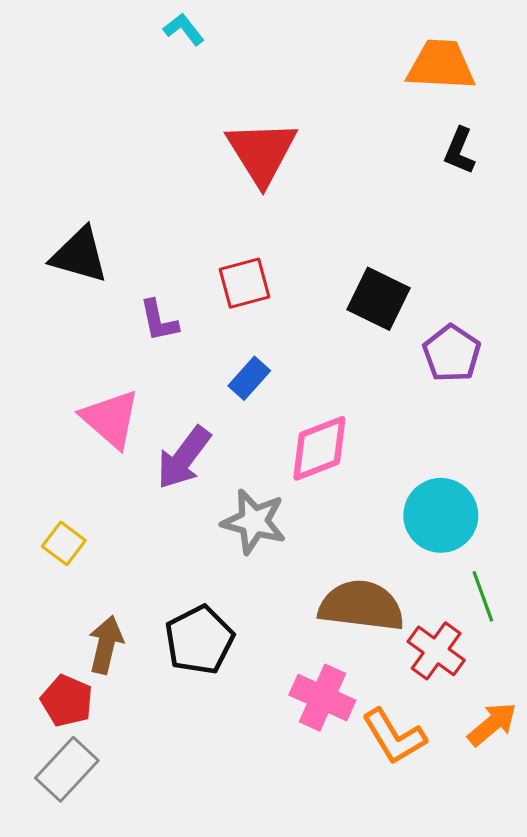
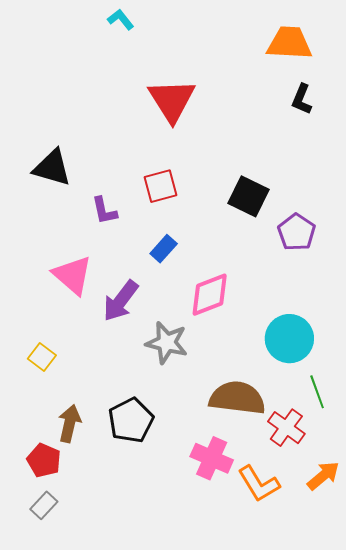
gray rectangle: (67, 769) -> (44, 505), size x0.7

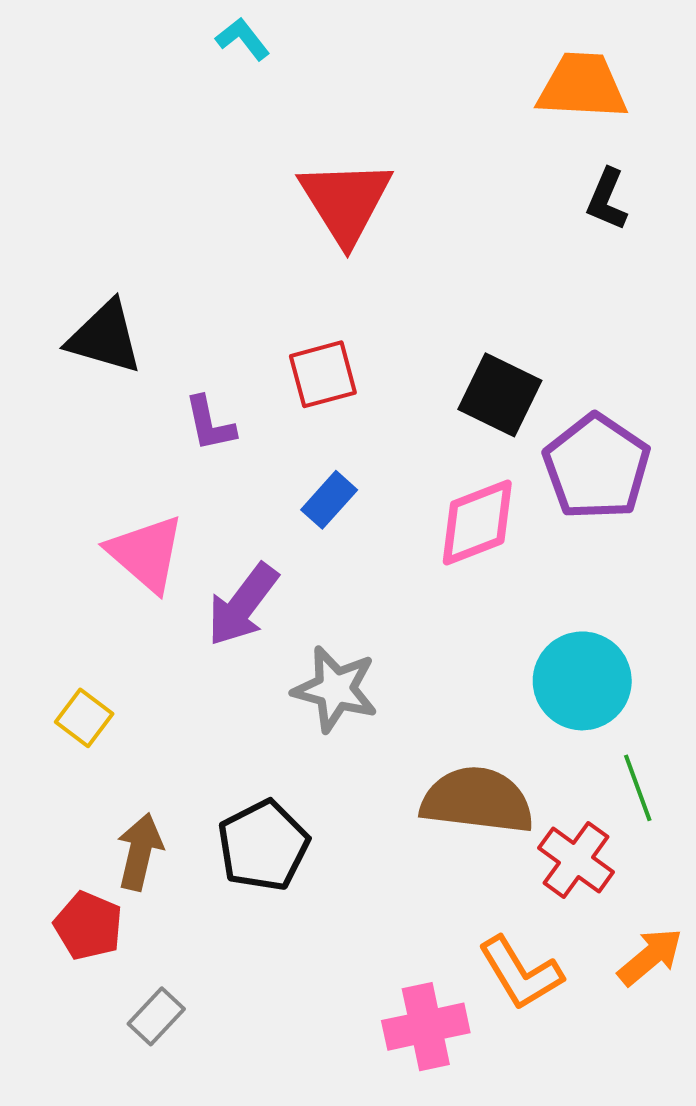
purple pentagon: (297, 232) -> (597, 467), size x1.4
pink diamond: (210, 295) -> (477, 522), moved
pink cross: (212, 458) -> (426, 1027), moved, turned -36
gray rectangle: (44, 505) -> (156, 1016), moved

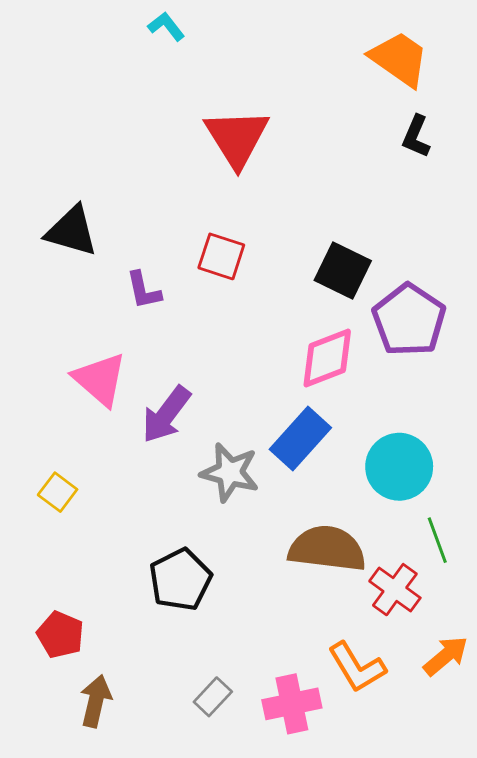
orange trapezoid: (582, 86) -> (399, 59), turned 32
red square: (323, 374) -> (221, 256), turned 33
blue rectangle: (329, 500) -> (300, 439), moved, size x1.6
brown arrow: (140, 852) -> (96, 701), moved
gray rectangle: (156, 1016) -> (213, 697), moved

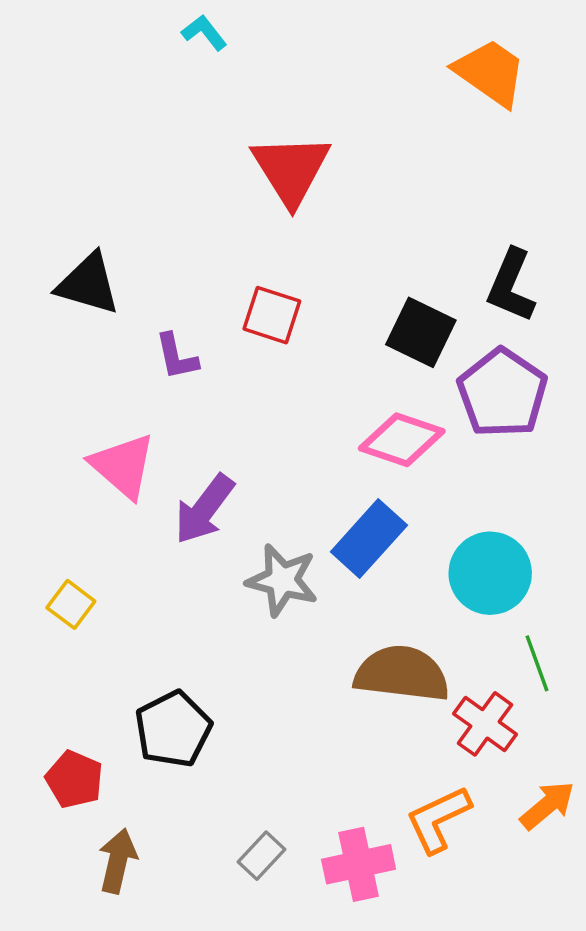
black L-shape: (416, 136) -> (511, 286), moved, size x1.4
pink diamond: (327, 358) -> (402, 440), turned 40
black pentagon: (180, 580) -> (173, 729), moved
orange L-shape: (357, 667) -> (438, 819), turned 96

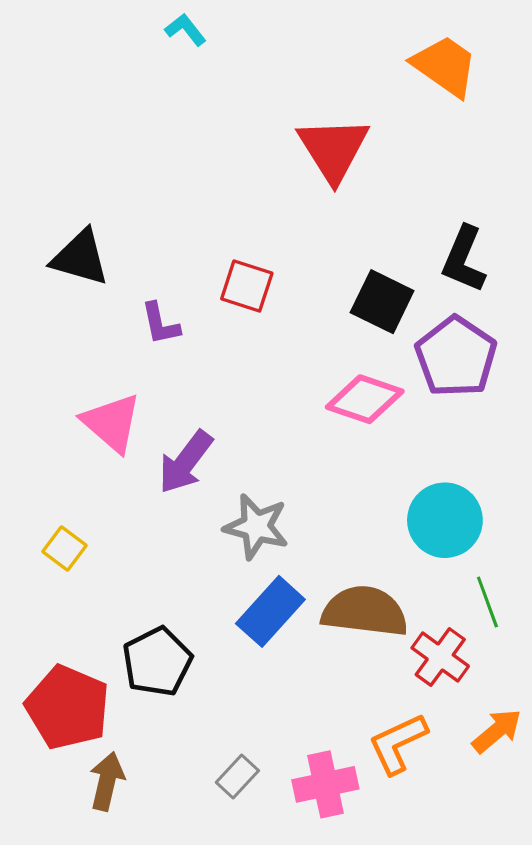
red triangle: (291, 170) -> (333, 149), moved
blue rectangle: (369, 539) -> (270, 611), moved
red pentagon: (74, 779) -> (68, 707), size x1.6

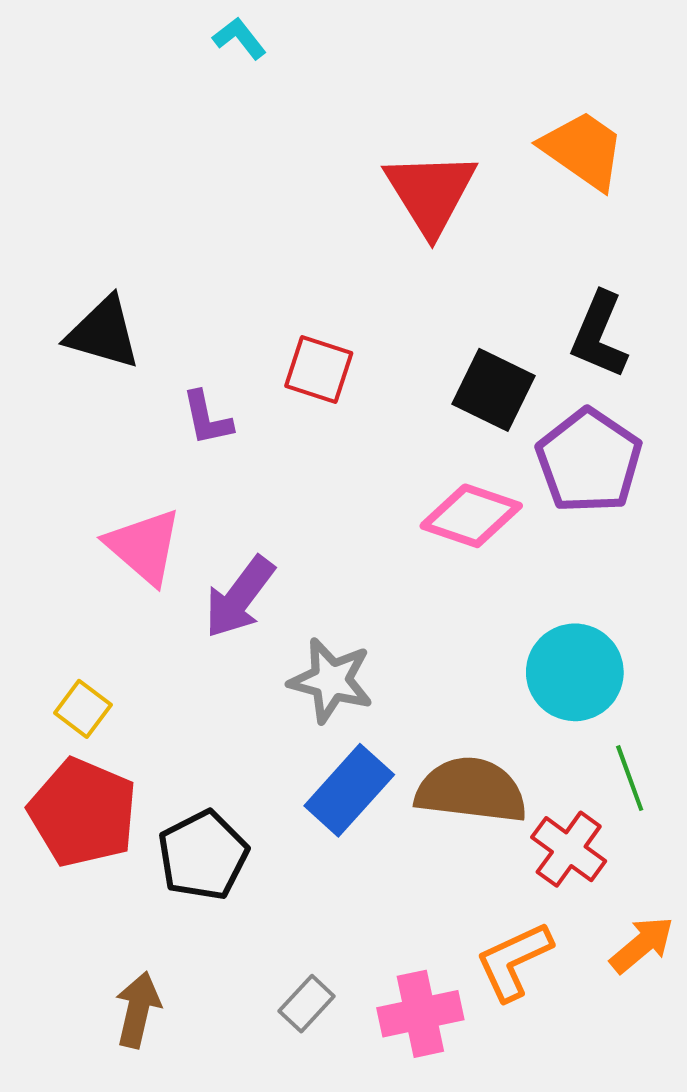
orange trapezoid: (445, 66) -> (583, 150), moved
red pentagon: (68, 707) -> (83, 813), moved

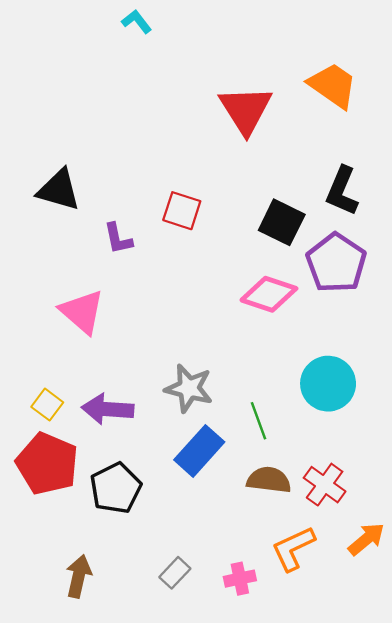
purple arrow: (239, 597) -> (108, 409), moved, turned 57
green line: (630, 778) -> (258, 421), moved
brown semicircle: (471, 790) -> (269, 480), moved, size x0.7
pink cross: (420, 1014) -> (240, 579), size x0.7

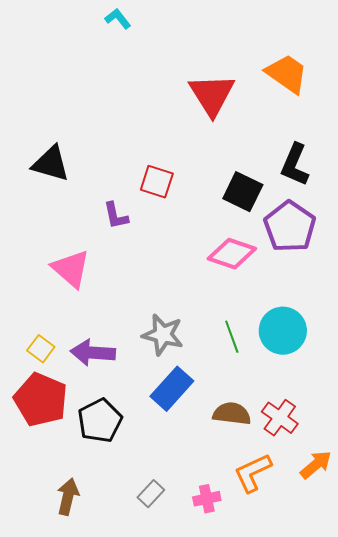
purple L-shape: (118, 239) -> (116, 216), moved
green line: (258, 421) -> (232, 337), moved

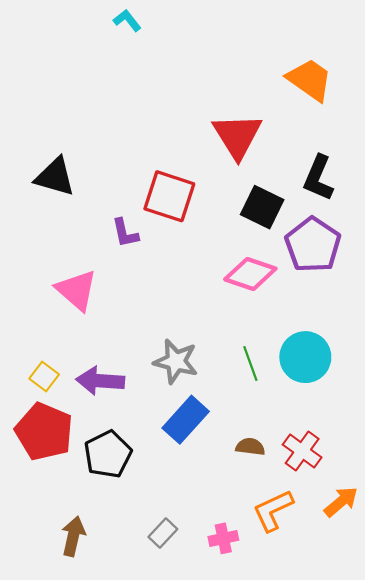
red triangle: (212, 95) -> (237, 136), moved
red square: (157, 182) -> (169, 196), size x1.4
brown semicircle: (232, 414) -> (250, 447), size x0.7

